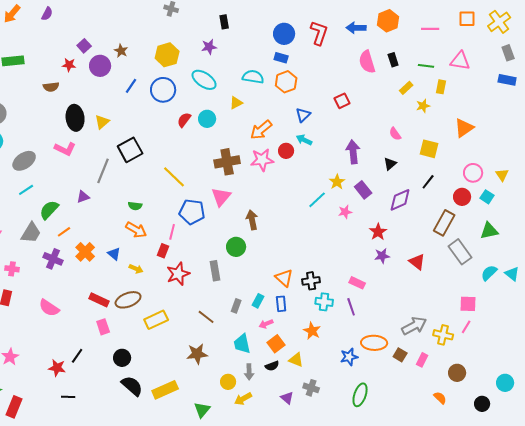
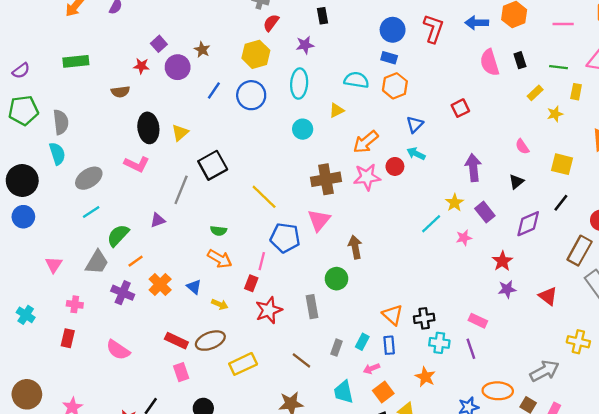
cyan ellipse: (204, 80) -> (299, 84), turned 60
red semicircle: (184, 120) -> (271, 23), moved
yellow cross: (443, 335) -> (578, 342), moved

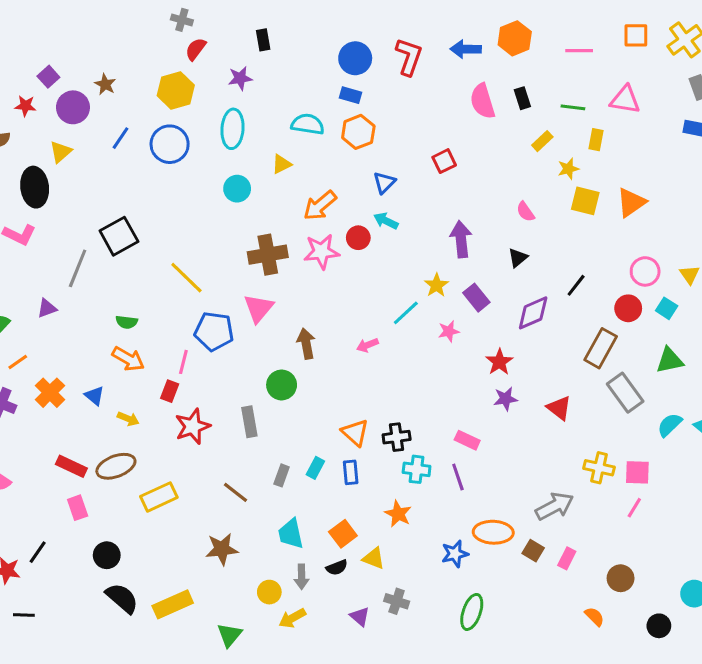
yellow triangle: (180, 133) -> (61, 152), moved
yellow square: (562, 164) -> (585, 201), moved
pink arrow: (372, 369) -> (367, 345), moved

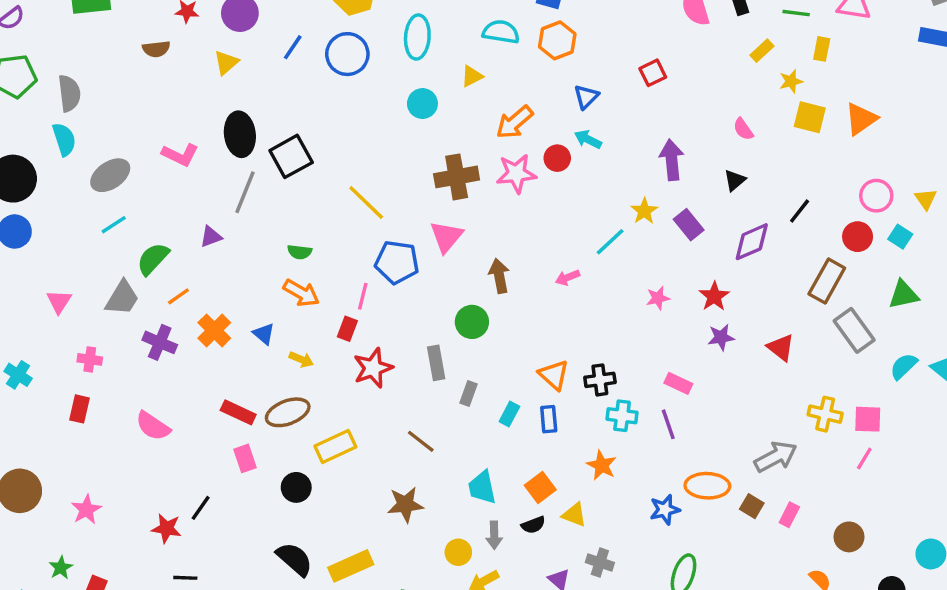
black ellipse: (35, 187) -> (240, 134), moved
pink star: (449, 331) -> (658, 298), moved
gray rectangle: (282, 475) -> (469, 394), moved
black circle: (107, 555) -> (296, 487), moved

